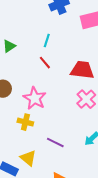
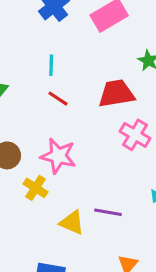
yellow cross: (25, 122) -> (36, 188), moved, turned 35
yellow triangle: (28, 158) -> (72, 223), moved

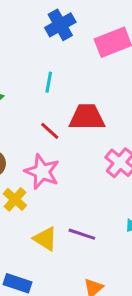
red trapezoid: (116, 94) -> (87, 117), moved
red line: (58, 99) -> (50, 131), moved

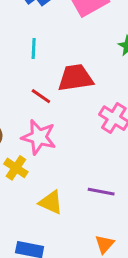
purple line: (82, 234) -> (101, 192), moved

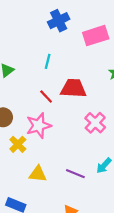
pink star: (39, 137) -> (39, 126), turned 30
yellow triangle: (51, 202) -> (38, 174), turned -30

